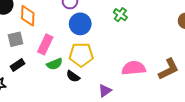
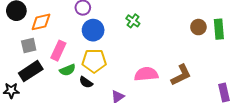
orange diamond: (28, 16) -> (41, 22), turned 75
black rectangle: (18, 65) -> (31, 71), size x1.6

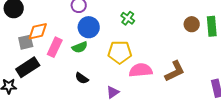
orange diamond: (41, 22) -> (38, 31), moved
yellow pentagon: (94, 61) -> (120, 52), moved
green semicircle: (68, 70) -> (80, 47), moved

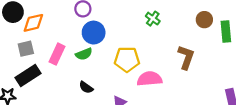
green cross: (128, 18) -> (153, 19), moved
brown circle: (192, 24) -> (204, 20), moved
orange diamond: (38, 31) -> (33, 23), moved
brown L-shape: (175, 71) -> (186, 57), moved, turned -45

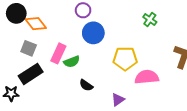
orange diamond: (33, 23) -> (36, 24), turned 65
gray square: (26, 49) -> (29, 48), turned 35
green semicircle: (84, 54) -> (72, 62), moved

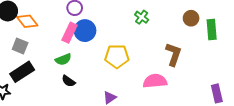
pink rectangle: (58, 53) -> (69, 33), moved
pink semicircle: (147, 77) -> (155, 81), moved
black semicircle: (86, 85) -> (68, 81), moved

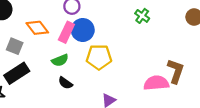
orange diamond: (27, 21) -> (37, 28), moved
brown L-shape: (174, 54) -> (176, 71), moved
yellow pentagon: (117, 56) -> (99, 57), moved

